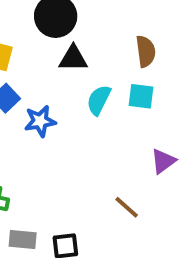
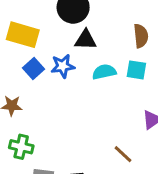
cyan semicircle: (99, 100) -> (104, 72), turned 50
blue star: (40, 121) -> (63, 66), moved

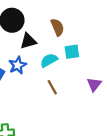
brown semicircle: (141, 36) -> (57, 27), moved
brown line: (123, 154) -> (52, 87), moved, turned 35

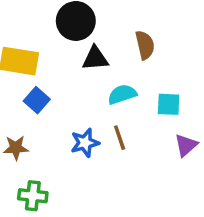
cyan square: (72, 52) -> (169, 104), moved
blue star: (18, 65) -> (85, 143), moved

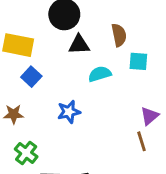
cyan square: (169, 104) -> (138, 61), moved
brown line: (120, 138) -> (142, 141), moved
green cross: (33, 196) -> (26, 153), turned 30

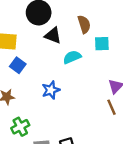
black triangle: (79, 45) -> (53, 35), turned 30
green cross: (26, 153) -> (20, 127), turned 30

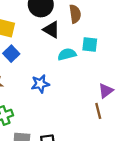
brown semicircle: (84, 24) -> (75, 14), moved
cyan square: (102, 44) -> (90, 44), moved

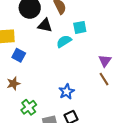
blue star: (40, 84) -> (67, 92), moved

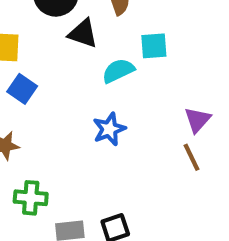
blue star: (67, 92) -> (109, 129), moved
green cross: (29, 107) -> (31, 198), turned 35

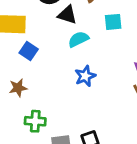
cyan semicircle: (118, 71) -> (78, 39), moved

